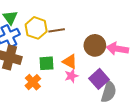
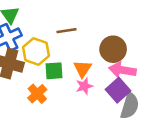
yellow hexagon: (36, 28) -> (36, 51), moved
pink arrow: (117, 49) -> (122, 70), moved
orange triangle: (70, 62) -> (83, 69), turned 35

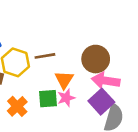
brown line: (66, 31) -> (45, 56), moved
green square: (54, 71) -> (48, 99), moved

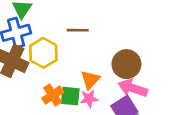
brown line: (45, 56) -> (78, 30), moved
orange cross: (17, 106) -> (53, 95), moved

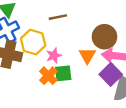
orange triangle: (90, 80) -> (87, 55), moved
pink star: (89, 99) -> (54, 56), moved

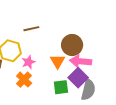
green square: (63, 73) -> (61, 87), moved

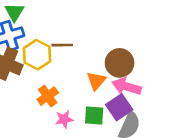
brown line: (31, 29) -> (62, 45), moved
pink star: (28, 62) -> (64, 119), moved

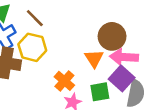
brown line: (62, 45) -> (35, 18), moved, turned 60
orange cross: (48, 96) -> (64, 81), moved

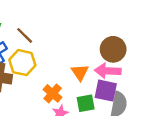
brown circle: (112, 36) -> (113, 49), moved
purple square: (122, 78) -> (106, 91), turned -30

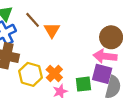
yellow hexagon: (22, 63) -> (31, 74), moved
orange triangle: (80, 72) -> (52, 30), moved

